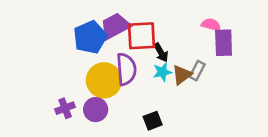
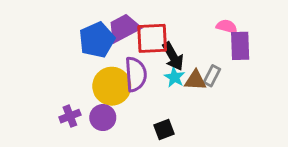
black arrow: (161, 53) -> (173, 56), size x1.4
cyan star: (162, 72) -> (174, 77), turned -30
brown triangle: (182, 75) -> (195, 80), turned 40

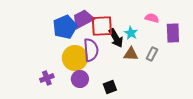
purple rectangle: (240, 46) -> (173, 33), moved
gray rectangle: (212, 76) -> (152, 54), moved
cyan star: (174, 77) -> (131, 33), moved
purple circle: (103, 118) -> (80, 79), moved

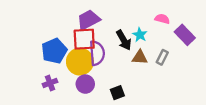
red square: (102, 26) -> (84, 39), moved
blue pentagon: (65, 27) -> (54, 51), moved
purple rectangle: (173, 33) -> (185, 35), turned -42

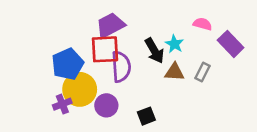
yellow circle: (80, 62) -> (80, 89), moved

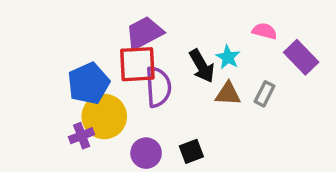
purple circle: (106, 105) -> (146, 153), moved

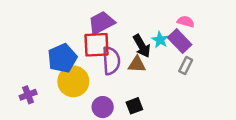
purple rectangle: (301, 57) -> (180, 41), moved
brown triangle: (228, 94) -> (137, 64), moved
purple cross: (82, 136) -> (28, 95), moved

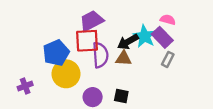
cyan star: (160, 40) -> (145, 36), size x1.5
black arrow: (142, 46) -> (128, 42), turned 90
black square: (134, 106) -> (121, 96), turned 32

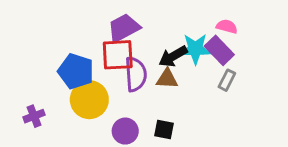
cyan star: (145, 36) -> (195, 49), turned -30
blue pentagon: (56, 53) -> (76, 71), turned -30

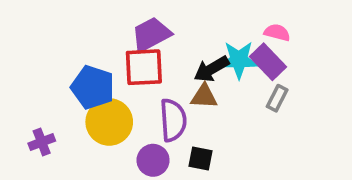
purple semicircle: (136, 74) -> (173, 120), moved

